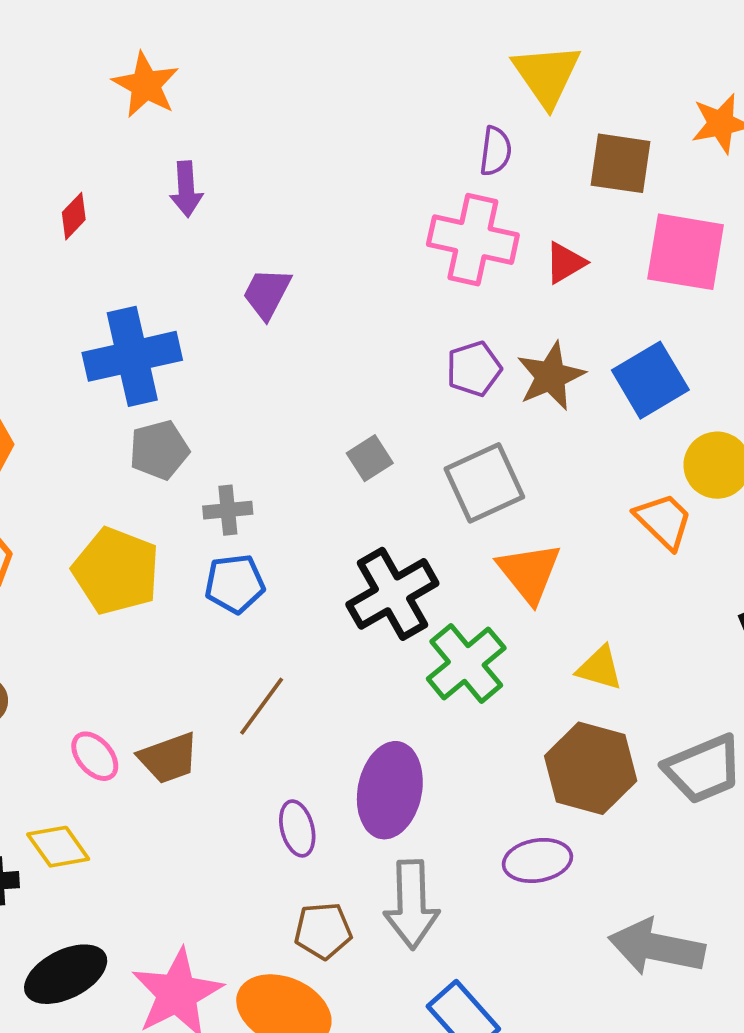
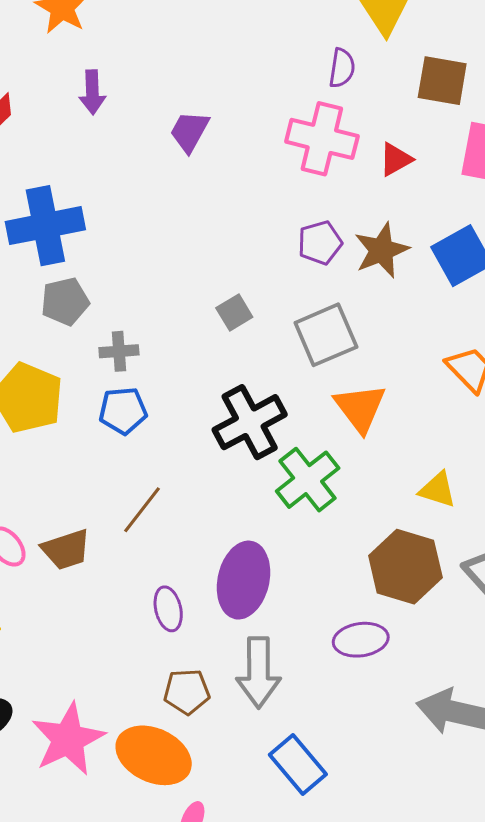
purple trapezoid: (267, 293) -> (189, 132), moved
yellow triangle: (600, 668) -> (438, 490), moved

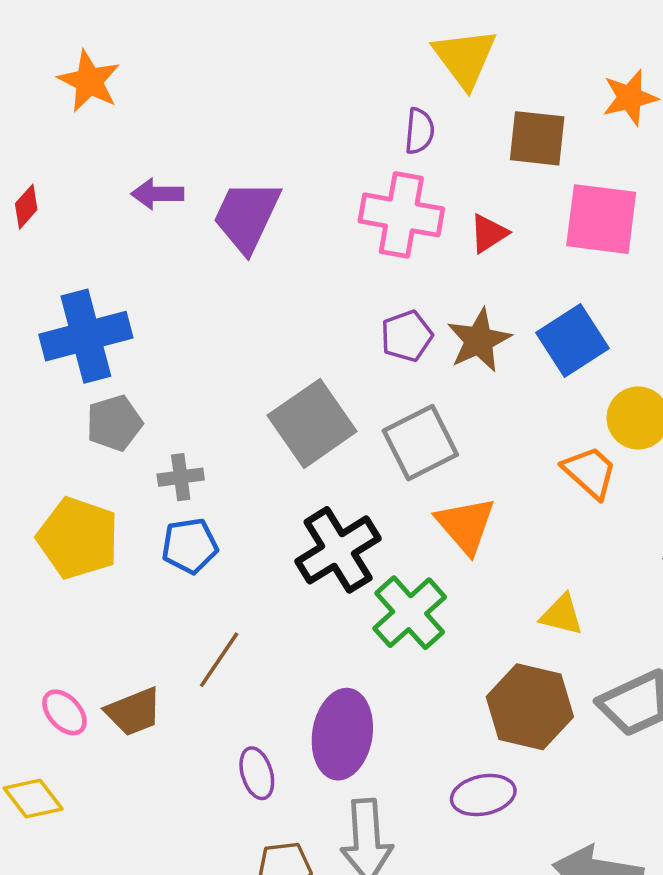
purple arrow: (92, 92) -> (157, 194), moved, turned 96
purple trapezoid: (189, 132) -> (247, 216), size x1.5
gray square: (234, 312) -> (312, 423), size x2.0

